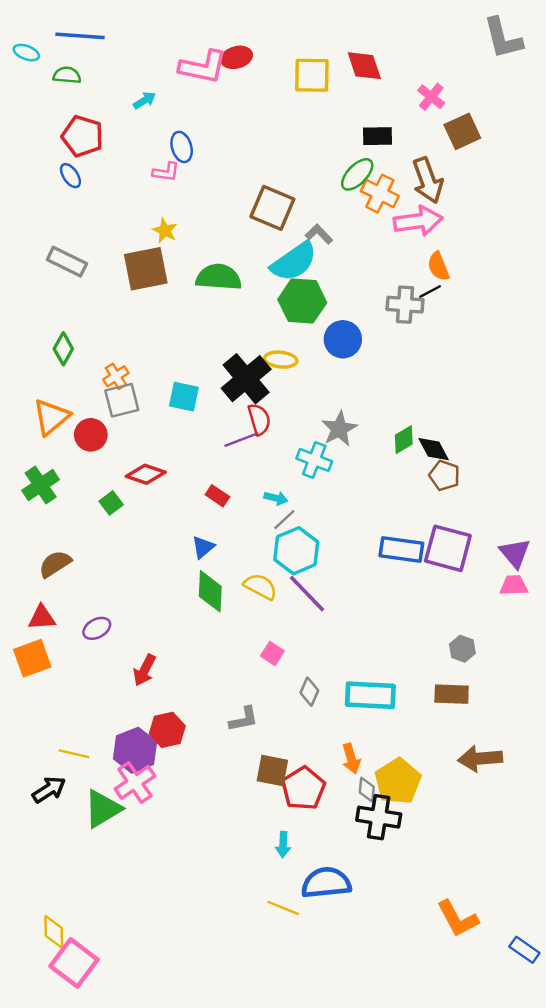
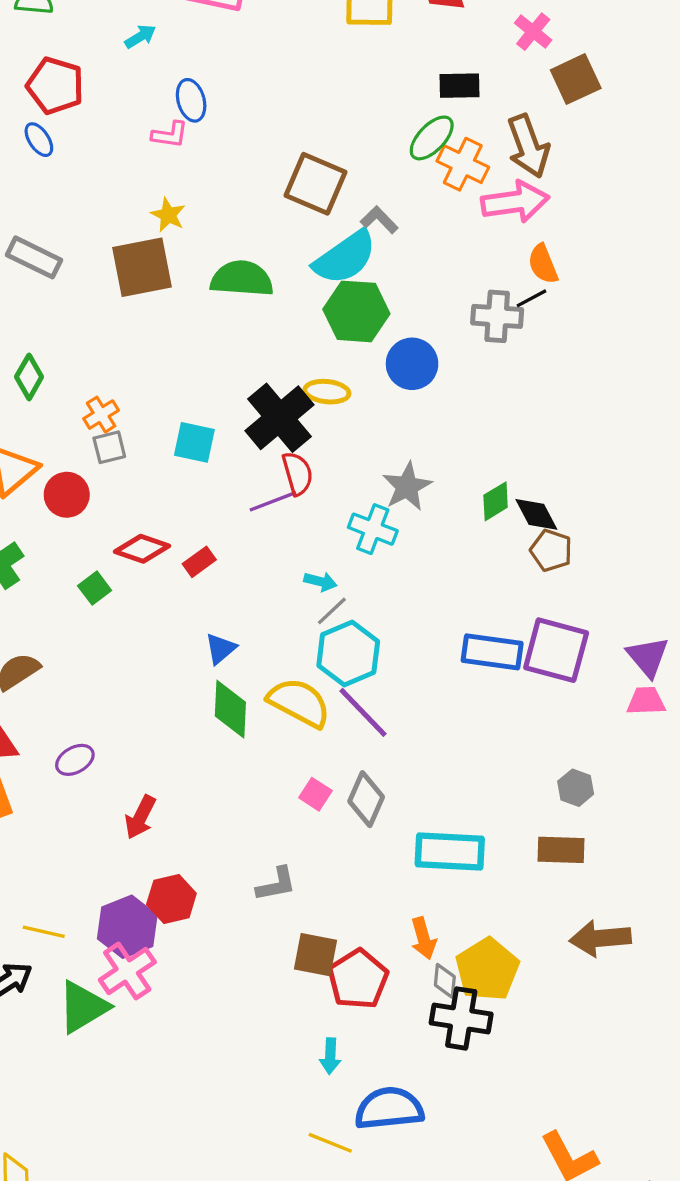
gray square: (122, 400) -> (109, 447), size x0.7
red rectangle: (217, 496) -> (199, 562), moved, turned -70
yellow semicircle: (260, 587) -> (299, 703), size x1.4
gray diamond: (309, 692) -> (366, 799), moved, size x1.4

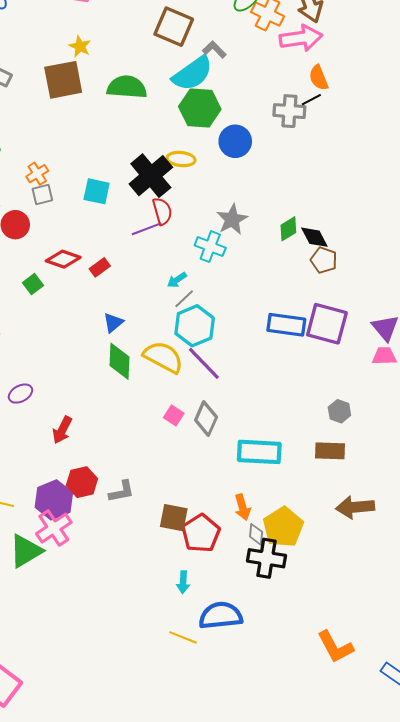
cyan arrow: (320, 581) -> (177, 280), turned 132
gray L-shape: (276, 884) -> (122, 492), moved

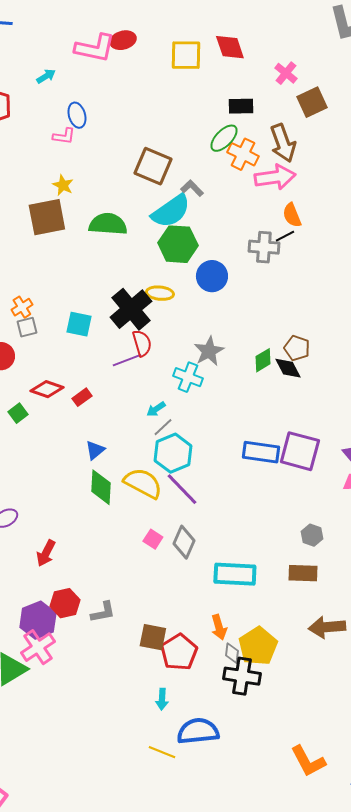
brown pentagon: (324, 260) -> (297, 348), moved

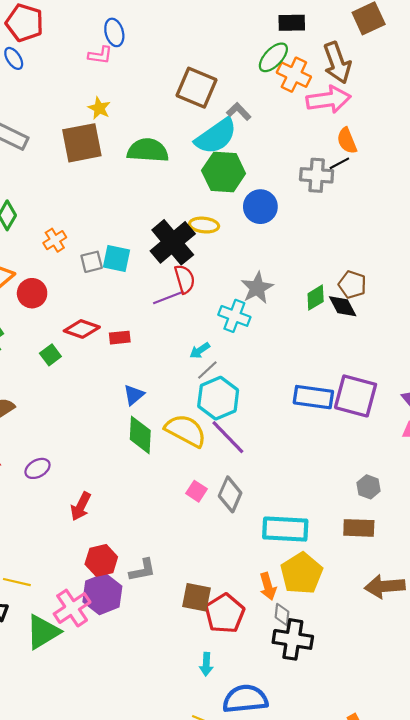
gray square: (27, 327) -> (92, 262), moved
red rectangle: (82, 397) -> (120, 338), turned 30
purple hexagon: (38, 620) -> (102, 594), moved
yellow pentagon: (258, 646) -> (301, 573), moved

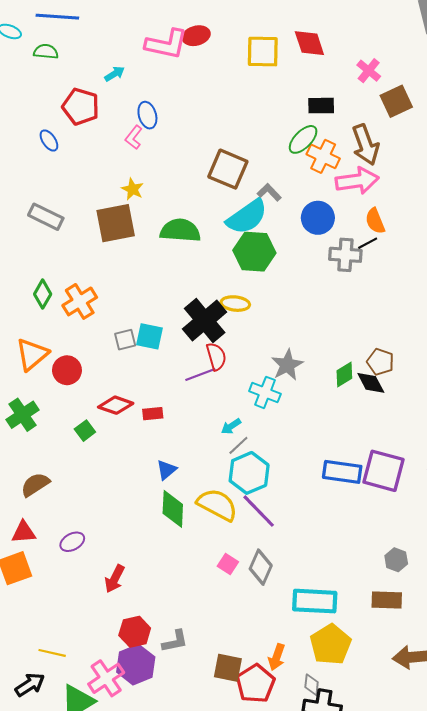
red pentagon: (24, 23) -> (81, 107), moved
pink L-shape: (100, 55) -> (134, 137), turned 120
blue circle: (260, 207) -> (318, 218), moved
orange cross: (55, 240) -> (80, 301), moved, size x1.5
orange arrow: (268, 586) -> (277, 657), moved, turned 35

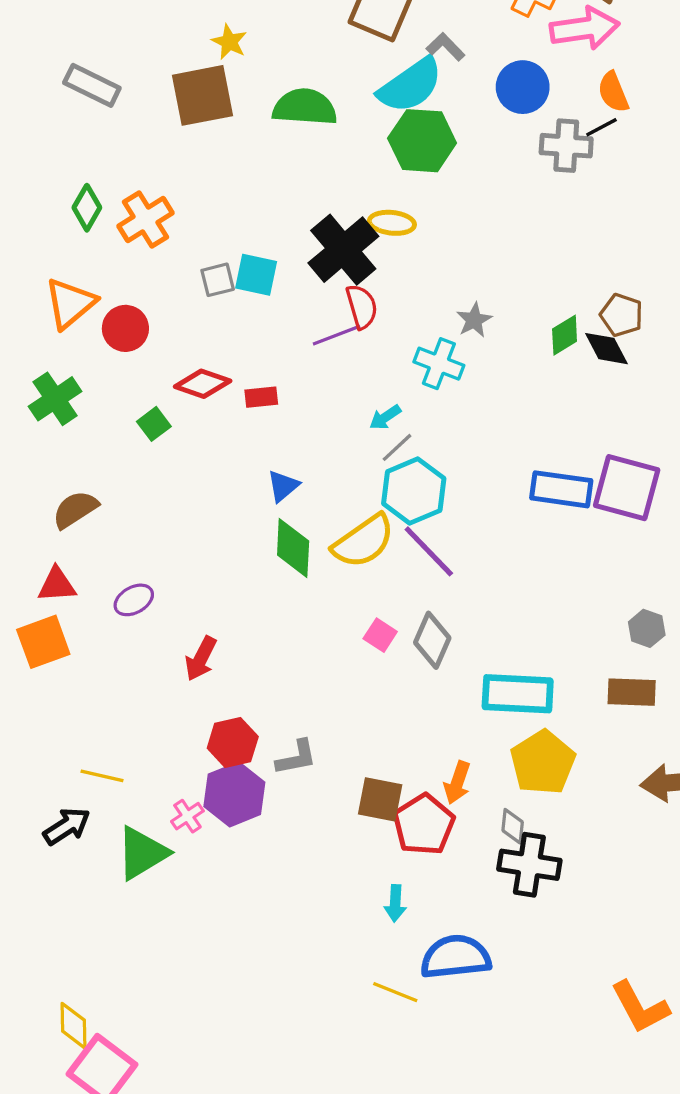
gray star: (287, 365) -> (474, 320), size x0.7
yellow semicircle: (217, 505) -> (363, 541), turned 117
pink cross: (106, 678) -> (187, 816), size x0.6

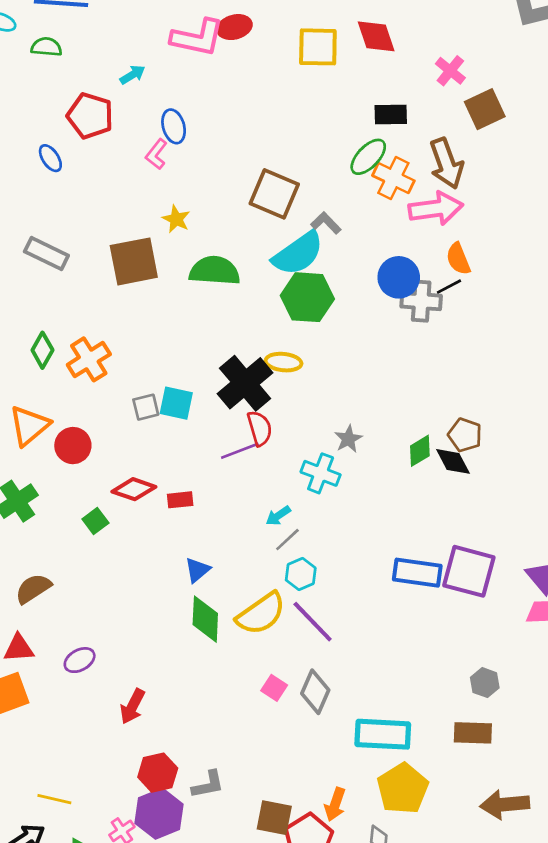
yellow star: (229, 42) -> (176, 219), moved
blue circle: (523, 87) -> (399, 277), moved
cyan hexagon: (414, 491) -> (301, 574), size x0.6

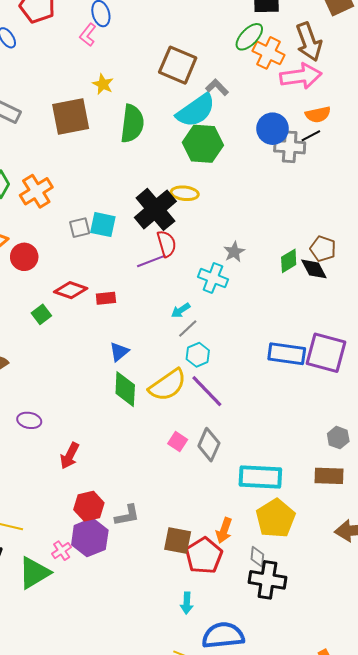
orange semicircle: (458, 259) -> (318, 115), turned -80
green semicircle: (215, 271) -> (132, 124), turned 93
purple ellipse: (80, 660) -> (29, 420), turned 40

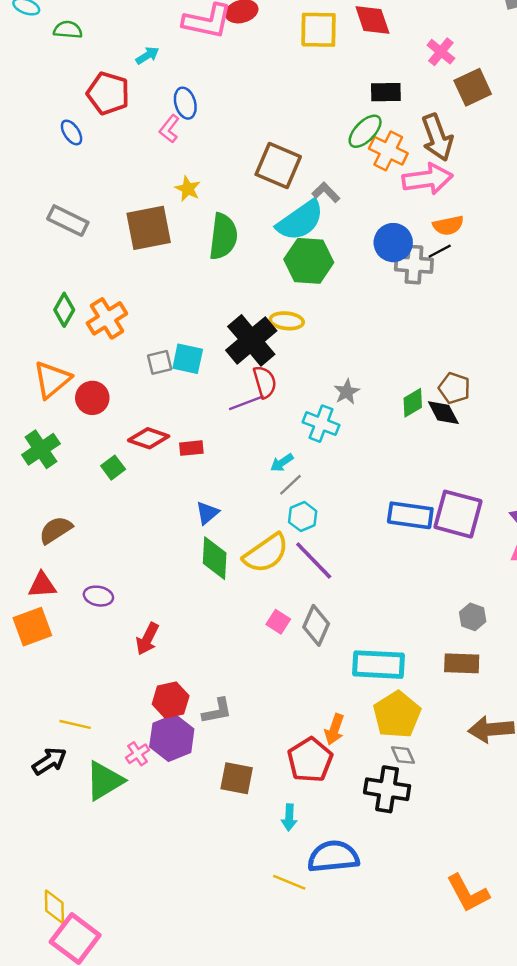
brown square: (178, 541) -> (237, 778), moved
gray diamond: (257, 557) -> (403, 755), moved, turned -30

